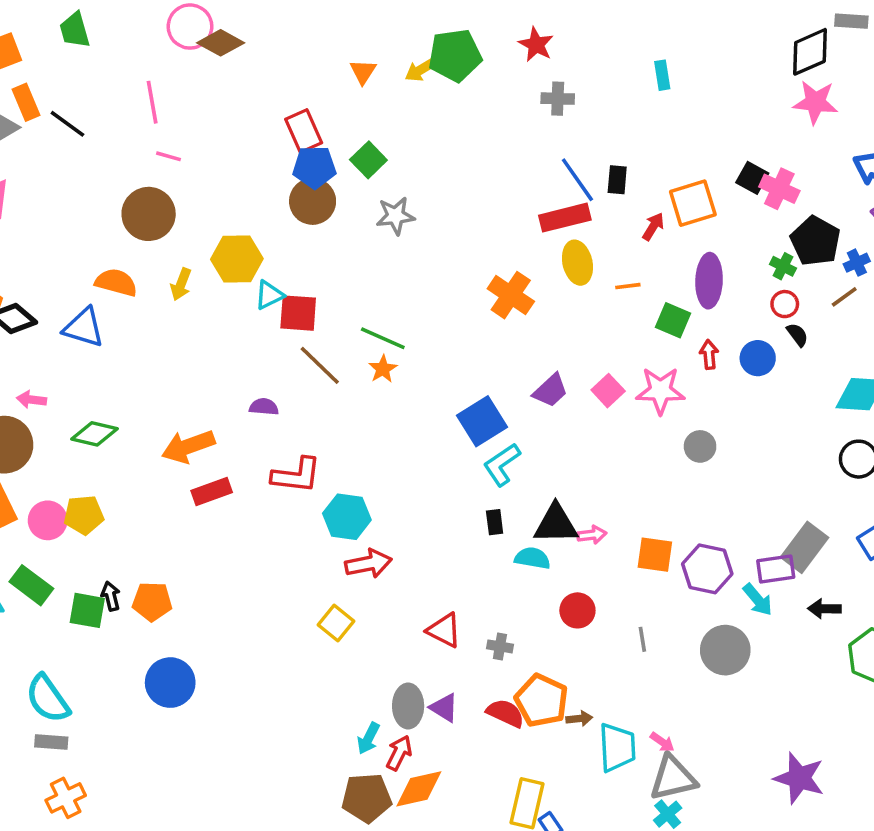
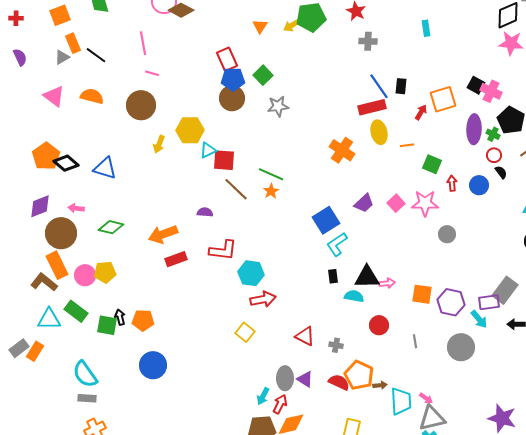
purple ellipse: (709, 281) -> (474, 129), moved
orange semicircle: (116, 282) -> (92, 96), moved

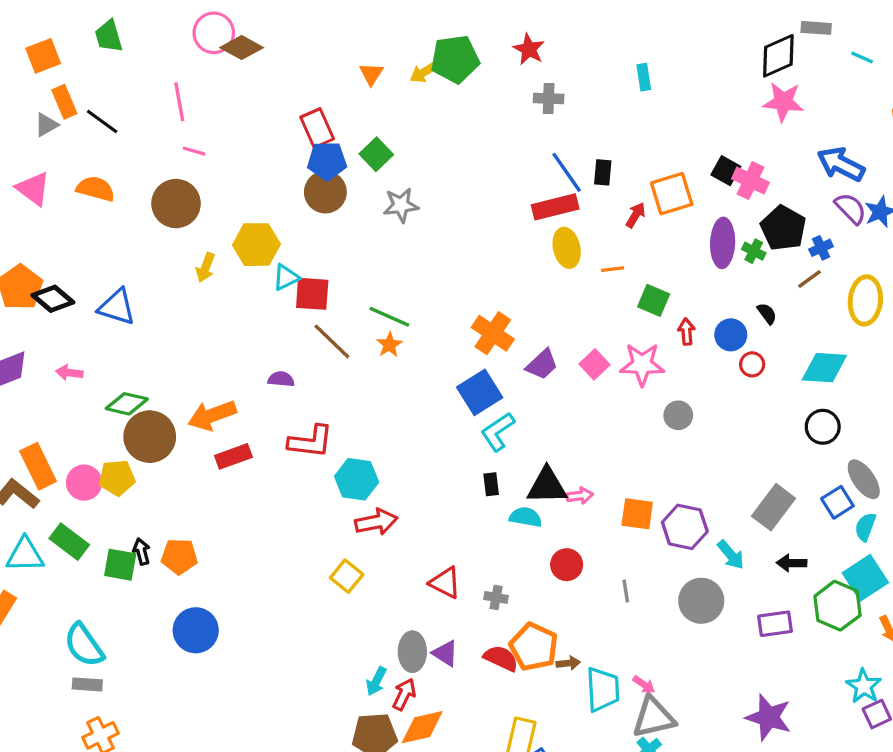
orange cross: (342, 150) -> (493, 333), moved
red circle: (494, 155) -> (752, 364), moved
brown circle: (61, 233) -> (150, 437), moved
purple rectangle: (489, 302) -> (775, 624), moved

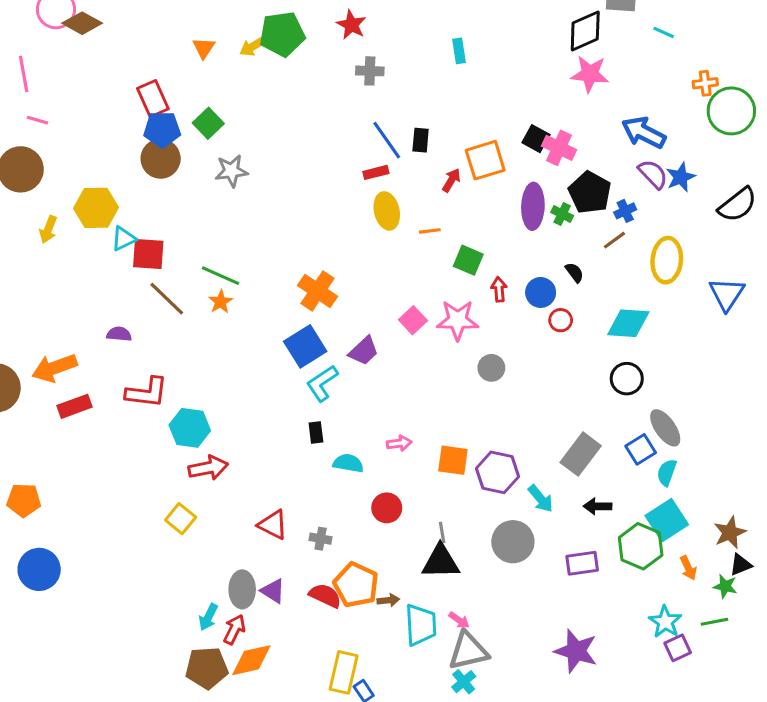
red rectangle: (555, 207) -> (376, 172), size x0.6
purple trapezoid: (542, 364) -> (364, 351), moved
black triangle: (547, 486) -> (441, 562), moved

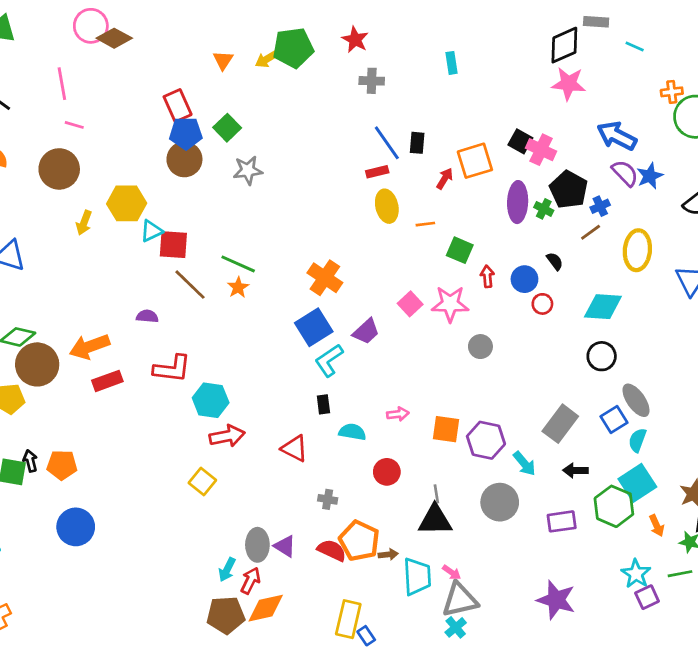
red triangle: (273, 525) -> (295, 448), moved

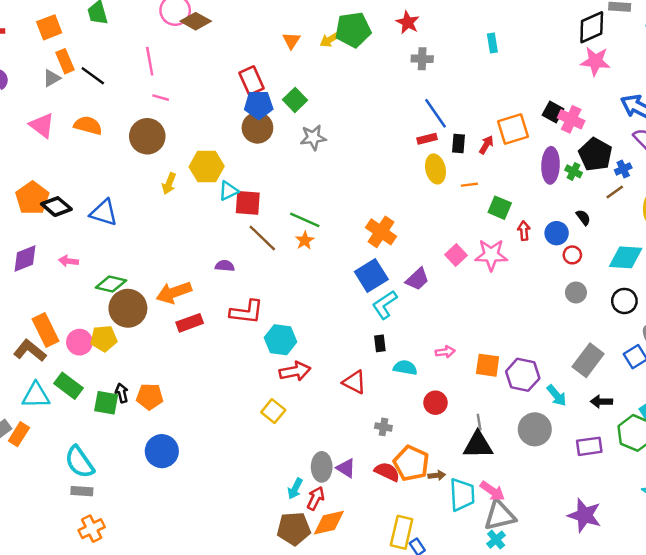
black rectangle: (417, 143) -> (458, 144), moved
gray circle: (480, 347) -> (576, 292), moved
pink arrow: (452, 572) -> (492, 491), size x1.5

